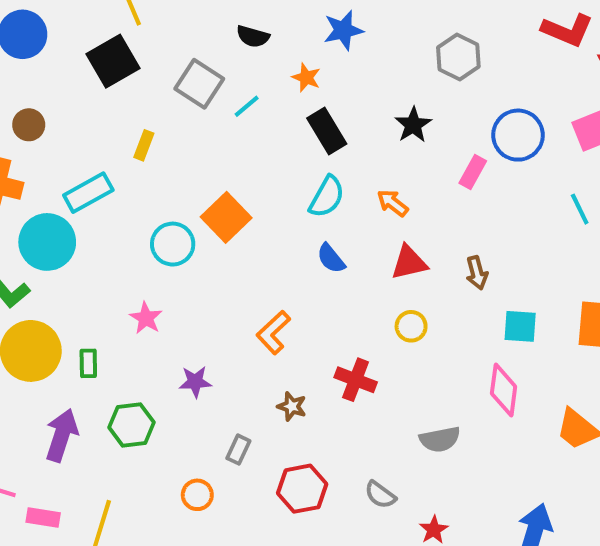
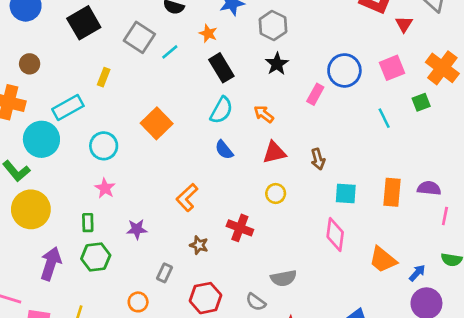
gray hexagon: (458, 57) -> (273, 25), moved
cyan circle: (173, 244) -> (104, 146), moved
green rectangle: (88, 363) -> (88, 223), moved
gray semicircle: (440, 439) -> (284, 278), moved

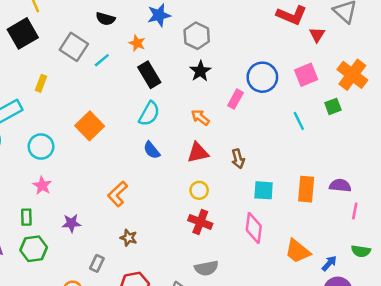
orange arrow: (264, 114) -> (200, 117), moved
red cross: (240, 228) -> (200, 222), moved

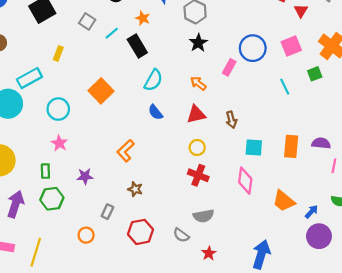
gray square: (74, 47) -> (87, 21), size x0.7
black rectangle: (149, 75) -> (137, 46), moved

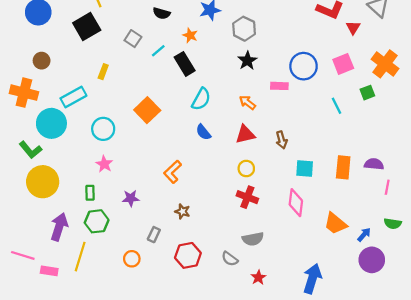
pink rectangle: (229, 67) -> (279, 86), turned 63
yellow line: (36, 252) -> (80, 257), moved

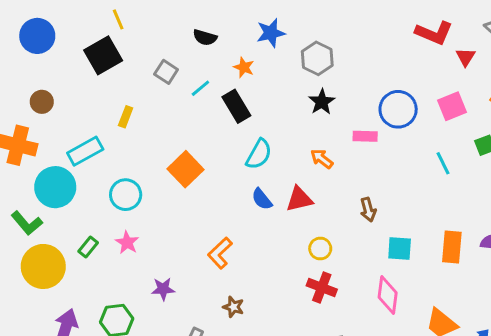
red triangle: (245, 134) -> (299, 199), moved
green rectangle: (90, 193) -> (88, 247), moved, turned 40

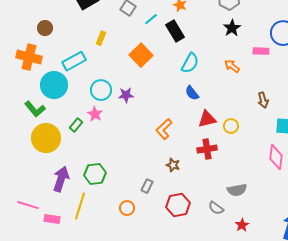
orange square: (185, 169) -> (141, 55), moved
red triangle: (299, 199) -> (207, 119), moved
pink star: (127, 243) -> (95, 114), moved
red cross: (322, 287) -> (207, 149), moved, turned -30
purple star: (163, 289) -> (126, 95), moved

